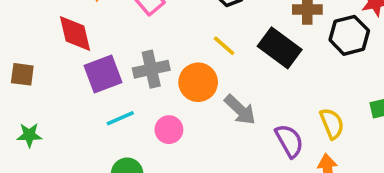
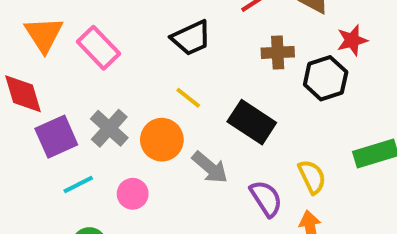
black rectangle: (280, 48) -> (252, 122), moved
gray cross: (151, 69) -> (109, 128), turned -32

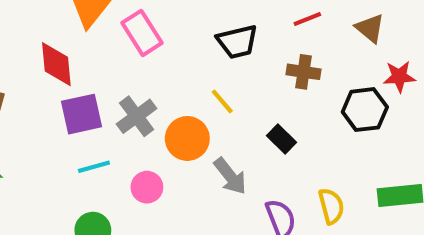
brown cross: (278, 52) -> (303, 72), moved
black rectangle: (252, 122) -> (281, 139), size x0.6

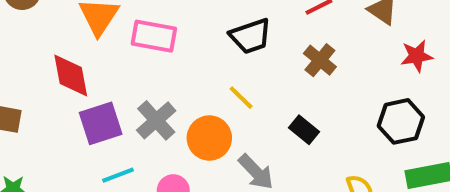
pink rectangle: (142, 33) -> (154, 36), turned -42
brown cross: (303, 72) -> (320, 60), turned 36
black hexagon: (365, 110) -> (401, 121), moved

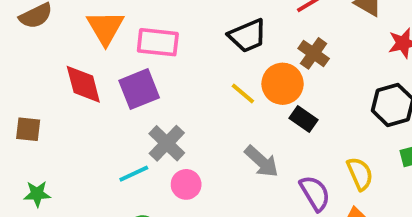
gray cross: (156, 120) -> (167, 143), moved
purple square: (101, 123) -> (139, 89), moved
orange circle: (209, 138) -> (283, 84), moved

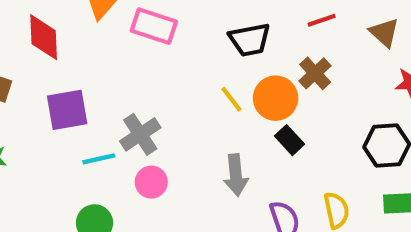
red diamond: (83, 84) -> (44, 37), moved
purple square: (139, 89) -> (67, 110), moved
gray arrow: (262, 161) -> (236, 175), turned 30

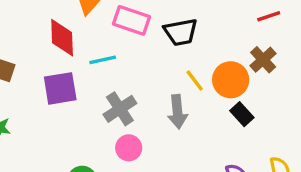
red diamond: (44, 37) -> (62, 38), moved
black trapezoid: (250, 40) -> (181, 32), moved
cyan line: (99, 159) -> (103, 60), moved
gray arrow: (236, 175) -> (177, 112), moved

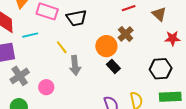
yellow line: (195, 81) -> (62, 47), moved
gray cross: (120, 109) -> (20, 76), moved

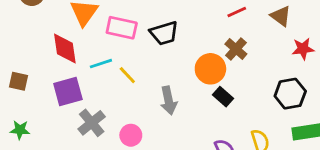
yellow line: (62, 47) -> (127, 75), moved

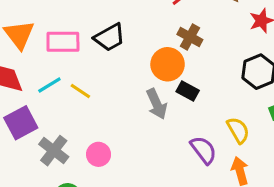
gray arrow: (169, 100) -> (157, 104), moved

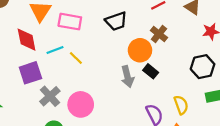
black trapezoid: (110, 37) -> (116, 21), moved
pink circle: (99, 154) -> (81, 104), size x1.5

